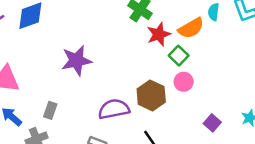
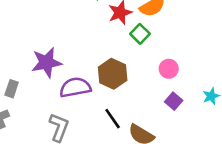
purple star: (76, 61) -> (47, 62), moved
pink circle: (184, 82) -> (169, 69), moved

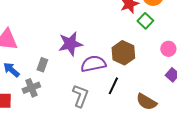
black line: (113, 119) -> (113, 86), moved, turned 60

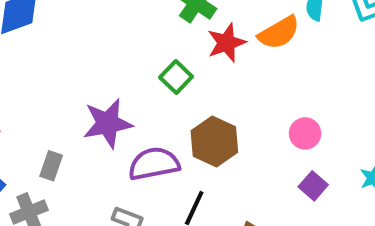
green square: (145, 21) -> (176, 77), moved

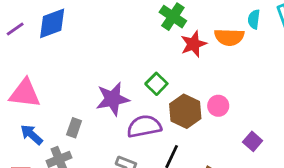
orange semicircle: (279, 33) -> (229, 37), turned 32
green square: (176, 77) -> (156, 84), moved
pink circle: (305, 133) -> (218, 106), moved

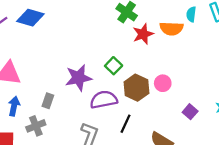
blue diamond: (52, 23) -> (30, 18), turned 36
blue arrow: (32, 135) -> (14, 106), turned 60

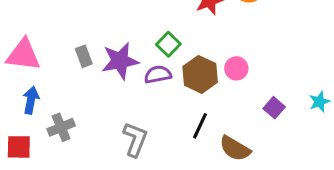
purple semicircle: (104, 100) -> (158, 74), moved, size x0.7
gray rectangle: (48, 101) -> (84, 56), moved, turned -40
black line: (126, 124) -> (200, 126), moved

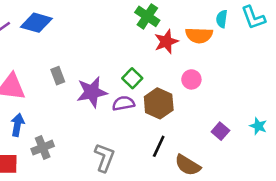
gray rectangle: (84, 56) -> (58, 76), moved
pink circle: (236, 68) -> (191, 79), moved
cyan star: (319, 102) -> (258, 126), turned -30

